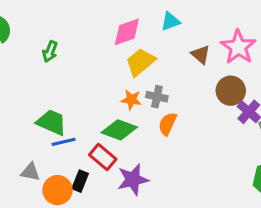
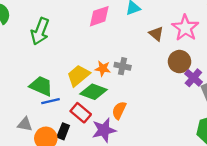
green arrow: (50, 52) -> (40, 31), size x1.6
yellow trapezoid: (140, 62) -> (78, 75), moved
orange semicircle: (167, 124) -> (119, 110), moved

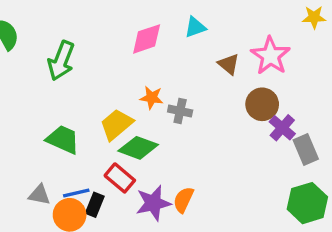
orange star: (103, 69) -> (152, 98), moved
blue line: (50, 101) -> (76, 193), moved
orange semicircle: (119, 110) -> (183, 200), moved

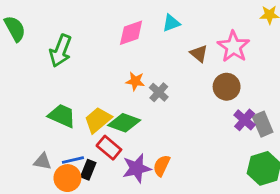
gray cross: (180, 111) -> (159, 92), turned 30
yellow trapezoid: (116, 124) -> (98, 120), moved
purple cross: (282, 128) -> (245, 120), moved

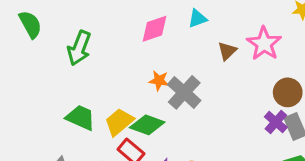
brown triangle: (199, 54) -> (227, 51), turned 36
brown circle: (227, 87) -> (288, 92), moved
gray cross: (159, 92) -> (184, 92), size x1.6

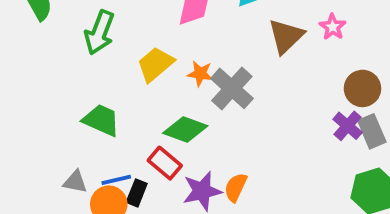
pink star: (264, 44) -> (333, 27), size x0.6
brown triangle: (227, 51) -> (286, 36), size x1.5
yellow trapezoid: (119, 122) -> (155, 64), moved

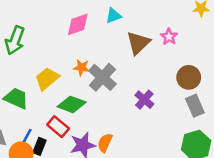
yellow trapezoid: (155, 64) -> (47, 79), moved
purple cross: (348, 126) -> (144, 100), moved
blue line: (116, 180) -> (26, 138), turned -48

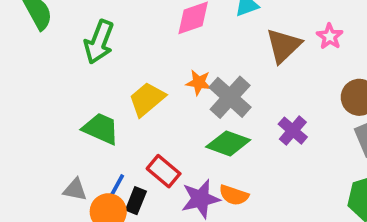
green diamond: (72, 104) -> (228, 143), moved
orange semicircle: (105, 143) -> (234, 195), turned -96

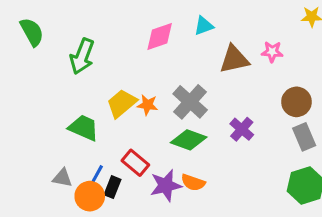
pink star: (330, 36) -> (272, 52), turned -30
brown triangle: (284, 46) -> (234, 59), turned 32
orange star: (199, 83) -> (147, 105), moved

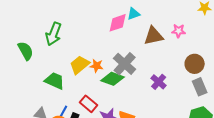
green semicircle: (32, 32) -> (26, 51), moved
pink diamond: (160, 36) -> (118, 23), moved
green diamond: (189, 140) -> (113, 79), moved

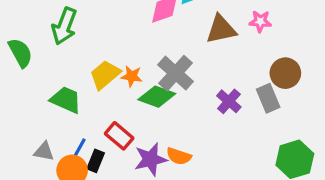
gray rectangle: (200, 87) -> (268, 98), moved

